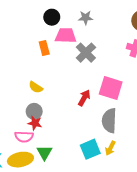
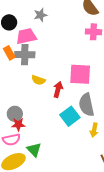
gray cross: (86, 53) -> (25, 55), moved, turned -30
yellow semicircle: (36, 87) -> (38, 80), moved
cyan square: (90, 149) -> (70, 116), moved

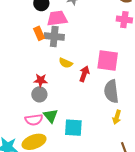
cyan square: (70, 116) -> (73, 128), moved, turned 36
red star: (18, 124) -> (41, 80), moved
green triangle: (34, 150) -> (51, 116), moved

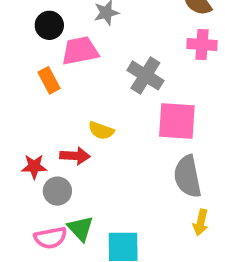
gray cross: (54, 37) -> (145, 75), moved, turned 30
red arrow: (84, 74) -> (75, 156), moved, turned 77
red star: (41, 80) -> (34, 167), moved

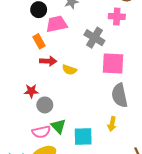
pink cross: (202, 44) -> (117, 16), moved
red arrow: (75, 156) -> (48, 61), moved
yellow arrow: (201, 222) -> (112, 124), moved

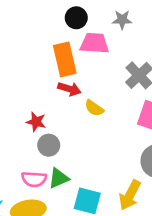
orange rectangle: (39, 41) -> (65, 59), size x1.6
yellow arrow: (112, 124) -> (130, 195), size x1.5
green triangle: (58, 126) -> (59, 178), turned 35

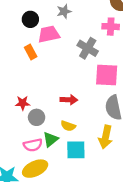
orange rectangle: (65, 59) -> (31, 52), size x0.6
red arrow: (69, 89) -> (69, 100), moved
yellow semicircle: (94, 108) -> (68, 126), moved

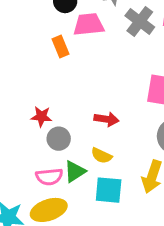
gray cross: (88, 48) -> (140, 21), moved

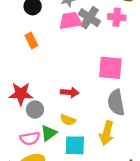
pink trapezoid: (89, 24) -> (70, 21), moved
red star: (41, 117) -> (21, 94), size x1.5

